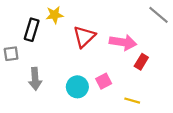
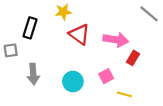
yellow star: (55, 15) -> (63, 12), moved
red triangle: (84, 37) -> (79, 34), turned -40
pink square: (104, 81) -> (106, 76), moved

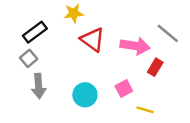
gray line: (149, 14) -> (168, 33), moved
black rectangle: (30, 28) -> (35, 32), turned 36
gray square: (11, 50) -> (29, 58), moved, turned -32

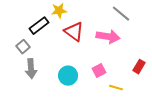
black rectangle: (35, 32) -> (39, 26), moved
gray line: (168, 33) -> (121, 14), moved
red rectangle: (155, 67) -> (139, 67), moved

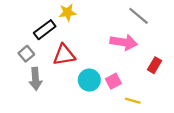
red triangle: (74, 32) -> (64, 55), moved, turned -45
red rectangle: (139, 67) -> (155, 65), moved
cyan circle: (68, 76) -> (89, 80), moved

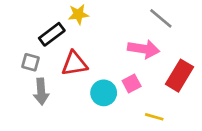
gray square: (26, 54) -> (30, 62), turned -35
red rectangle: (155, 65) -> (179, 76), size x1.6
pink square: (113, 81) -> (132, 84), moved

